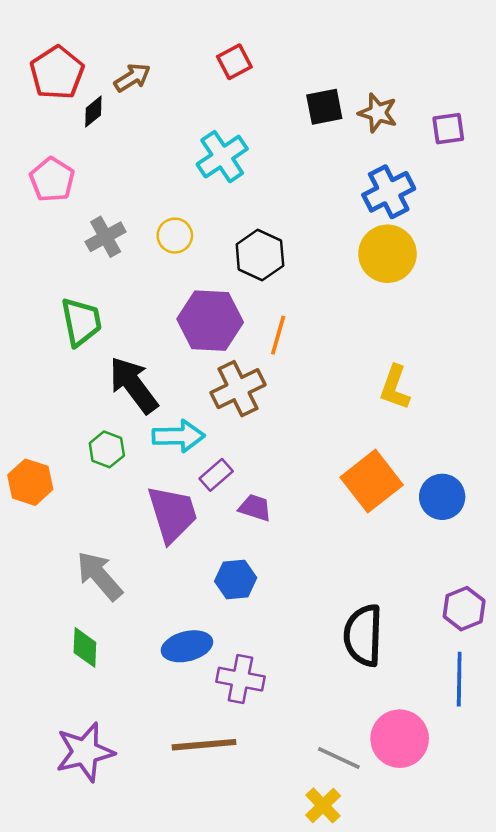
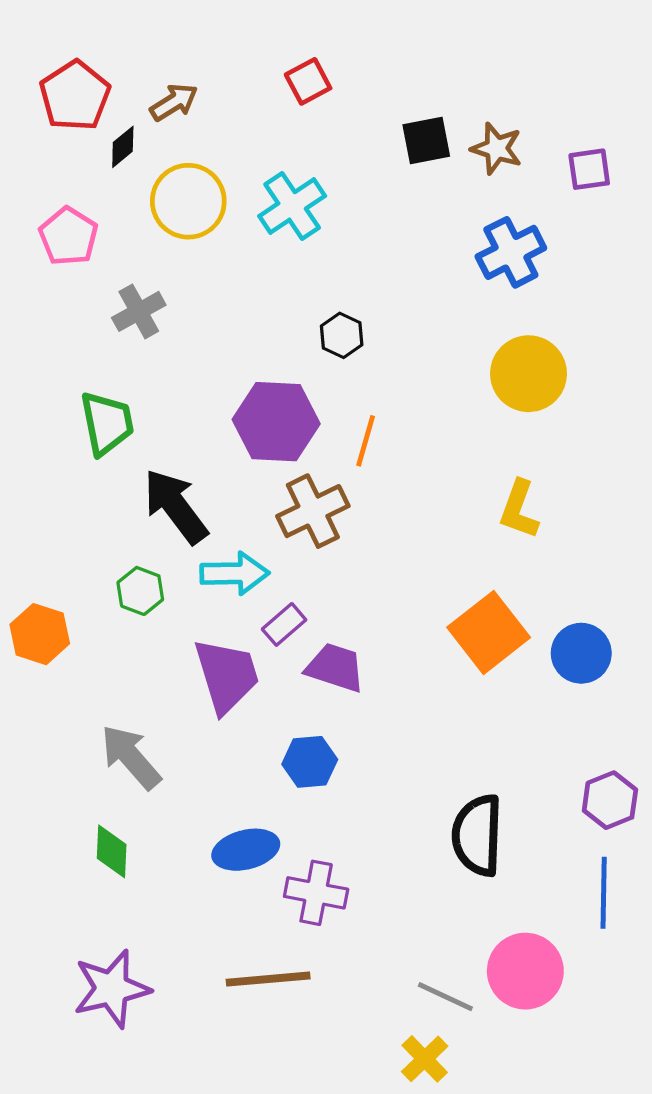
yellow circle: (175, 236) -> (188, 201), moved, size x1.6
yellow circle: (387, 254) -> (529, 374), moved
black hexagon: (260, 255) -> (342, 335), size x0.7
purple trapezoid: (255, 508) -> (335, 668), size x1.4

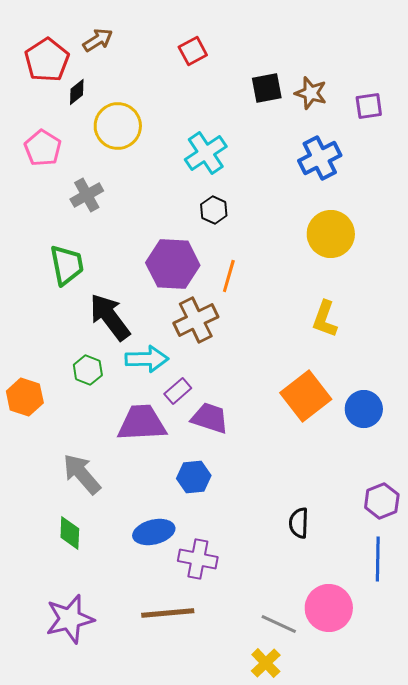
brown arrow: (174, 102) -> (98, 40), moved
cyan cross: (292, 206) -> (206, 153), moved
purple trapezoid: (227, 676) -> (142, 423), turned -76
black semicircle: (477, 835) -> (299, 523), size x0.6

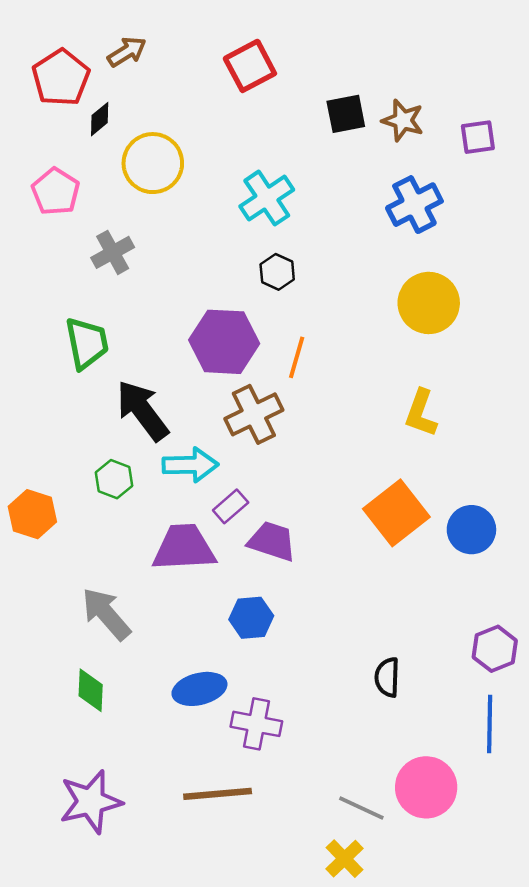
red square: (193, 51) -> (250, 66), size x1.4

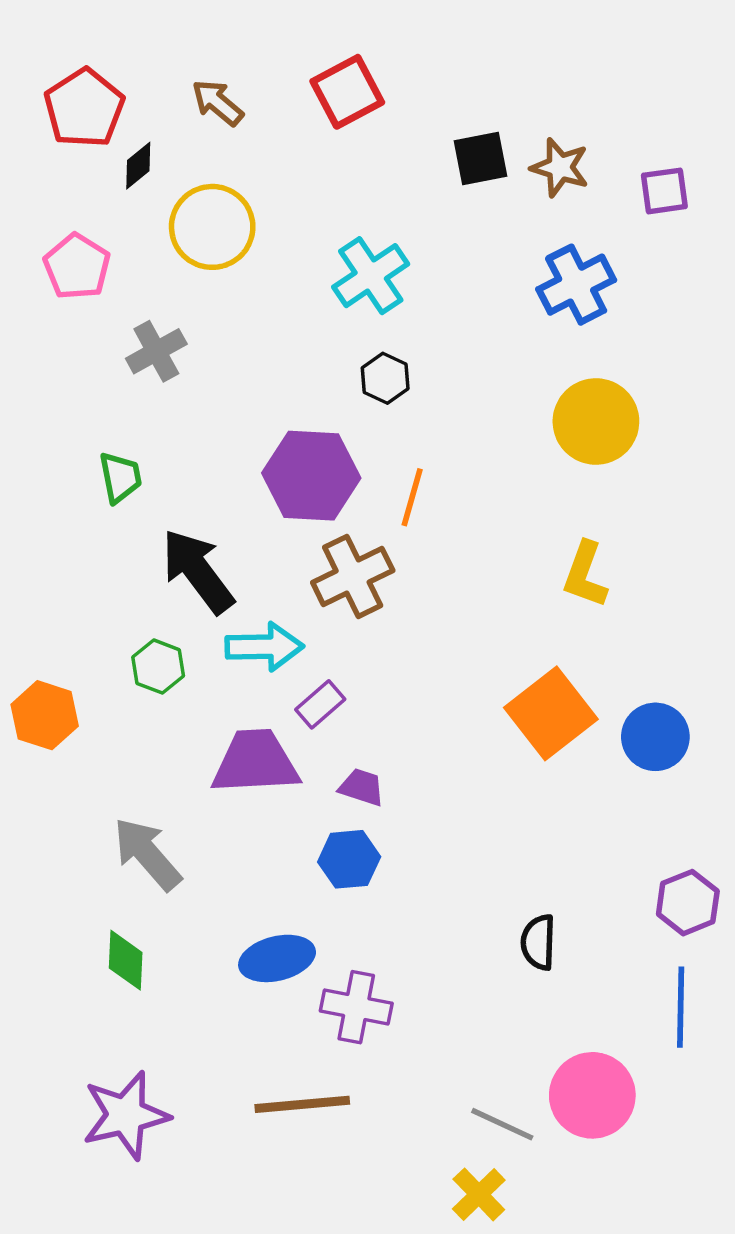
brown arrow: (127, 52) -> (218, 103), moved, turned -108
green trapezoid: (87, 343) -> (120, 477), size x0.7
purple trapezoid: (272, 541) -> (362, 787), moved, size x0.7

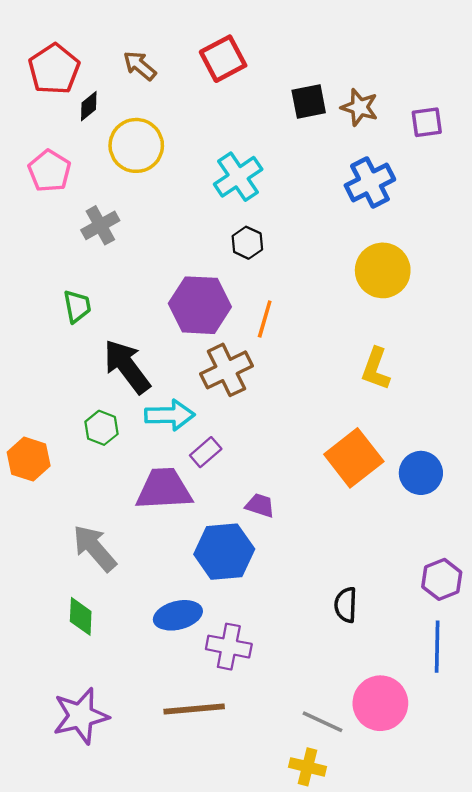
purple trapezoid: (362, 787) -> (260, 505), moved
blue hexagon: (349, 859) -> (224, 552), size x1.5
yellow cross: (479, 1194) -> (307, 767), turned -32

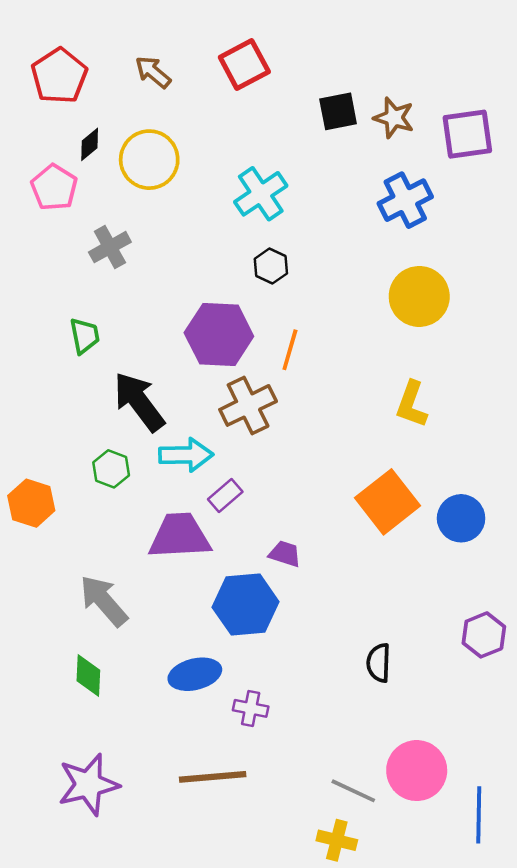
black diamond: (89, 106) -> (90, 144), moved
purple square: (427, 122) -> (467, 134), size x1.5
purple cross: (229, 647) -> (251, 708), size x0.7
blue line: (437, 647) -> (479, 815), moved

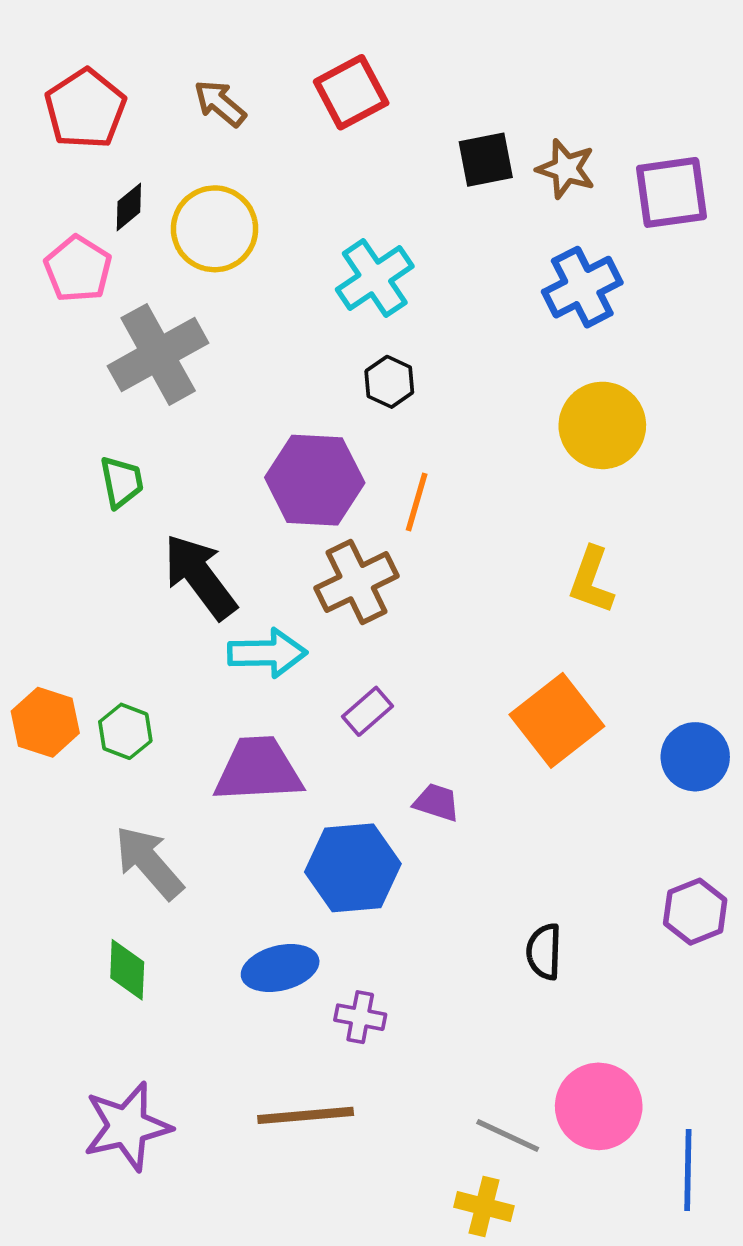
gray cross: (110, 247) -> (158, 354), size x1.6
green hexagon: (111, 469) -> (125, 731), moved
purple rectangle: (225, 495) -> (367, 711), moved
blue circle: (461, 518) -> (695, 757), moved
purple trapezoid: (285, 554) -> (437, 802), moved

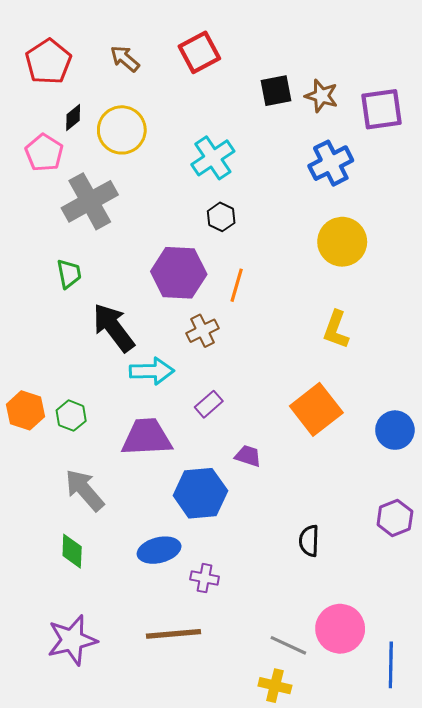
brown cross: (357, 582) -> (202, 331), size x0.7

